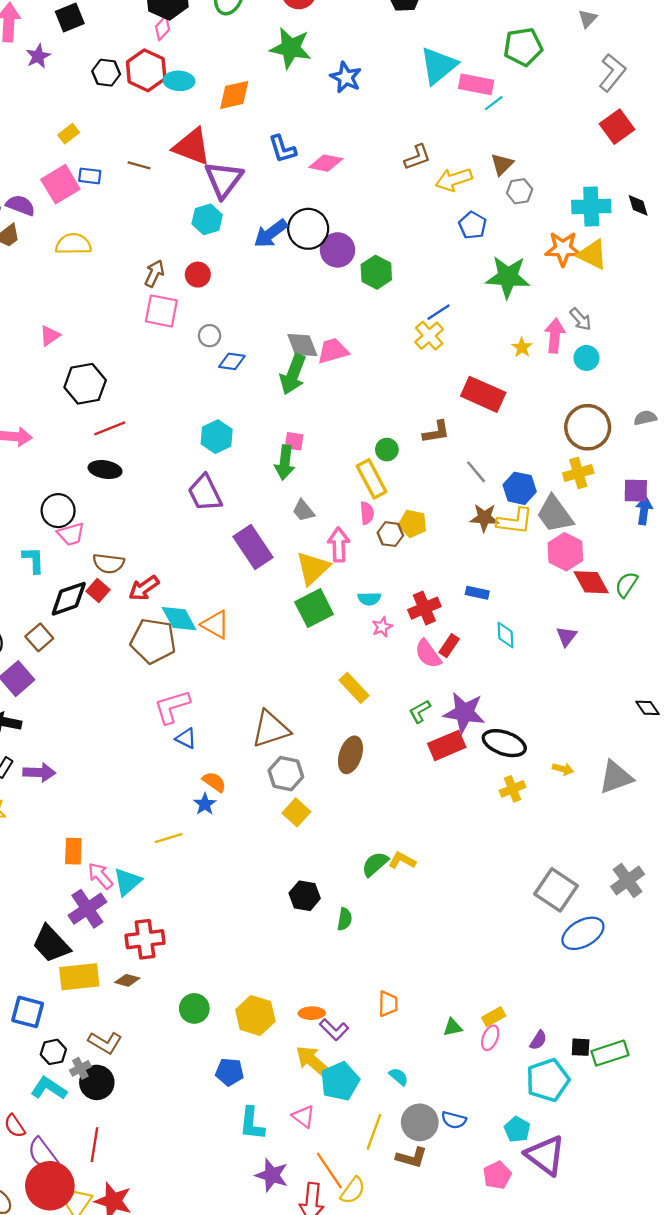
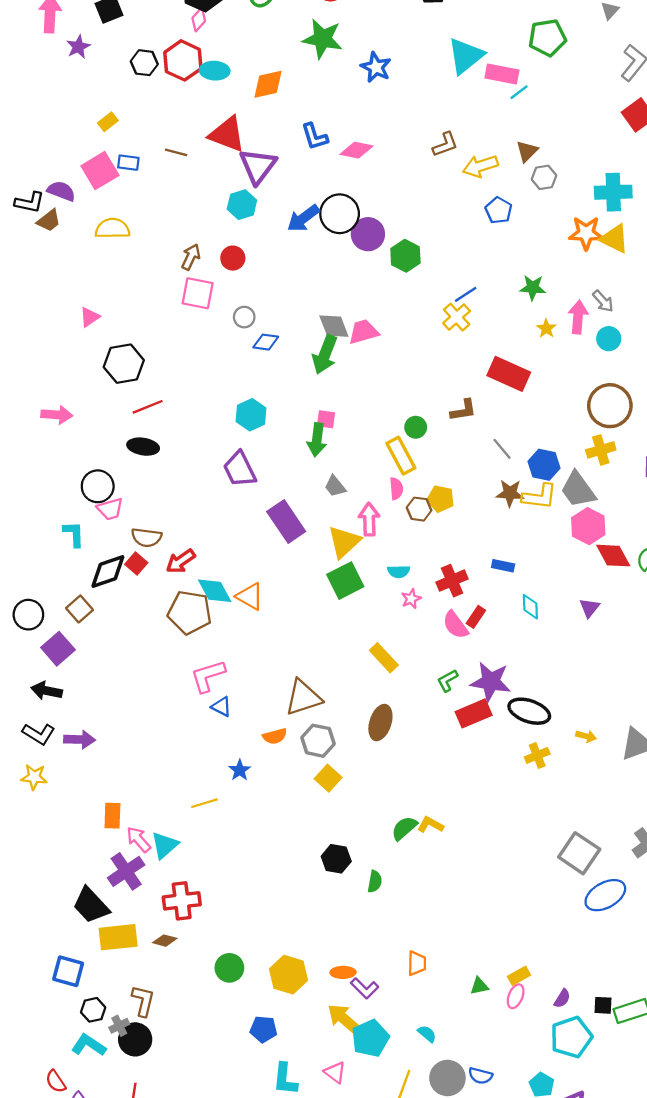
green star: (508, 277) -> (533, 288), moved, size x0.6
orange semicircle: (214, 782) -> (275, 736), moved, turned 130
brown L-shape: (105, 1043) -> (143, 1001), turned -108

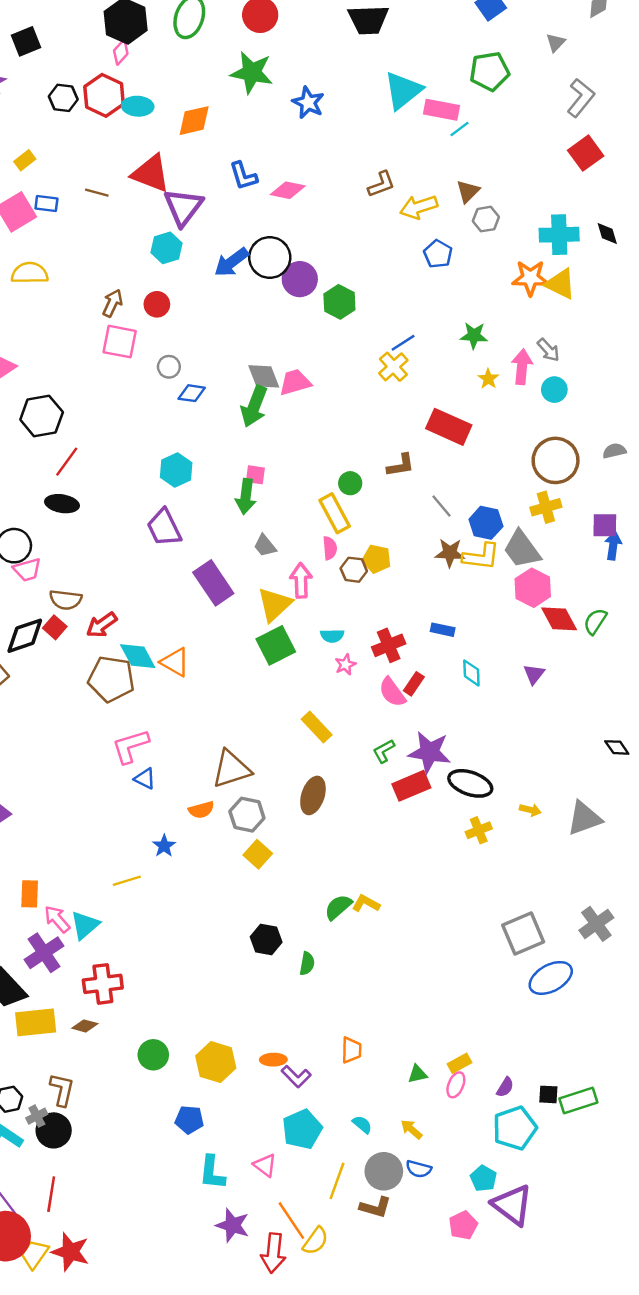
red line: (148, 407) -> (67, 462), turned -32
gray square: (579, 853) -> (523, 934), turned 33
yellow arrow: (344, 1019) -> (411, 1129), moved, size x0.6

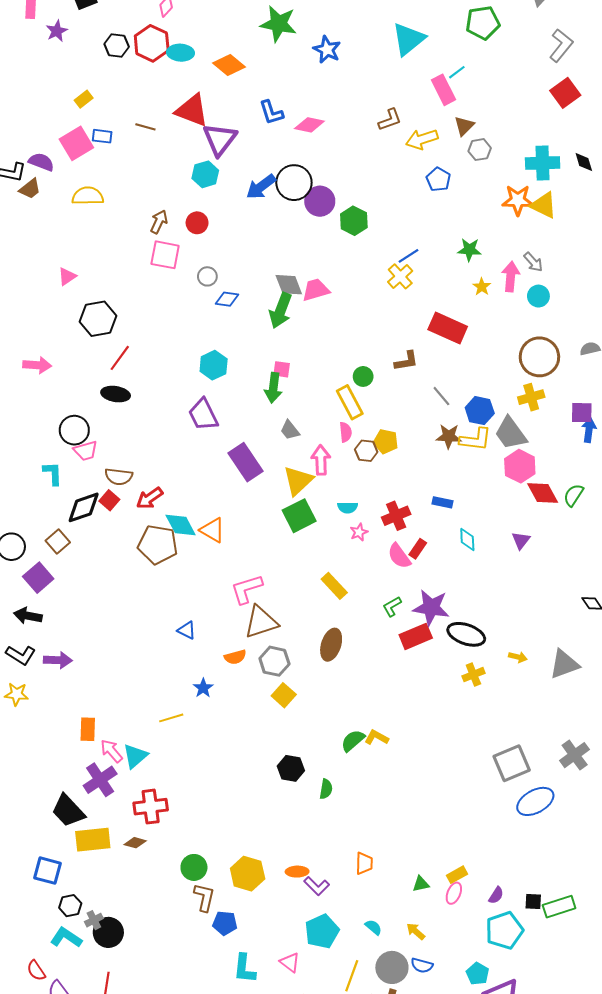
pink rectangle: (441, 110) -> (444, 90), moved, turned 52
orange diamond: (194, 121) -> (229, 65), turned 52
pink L-shape: (130, 746) -> (247, 589), moved
brown L-shape: (62, 1090) -> (204, 897), moved

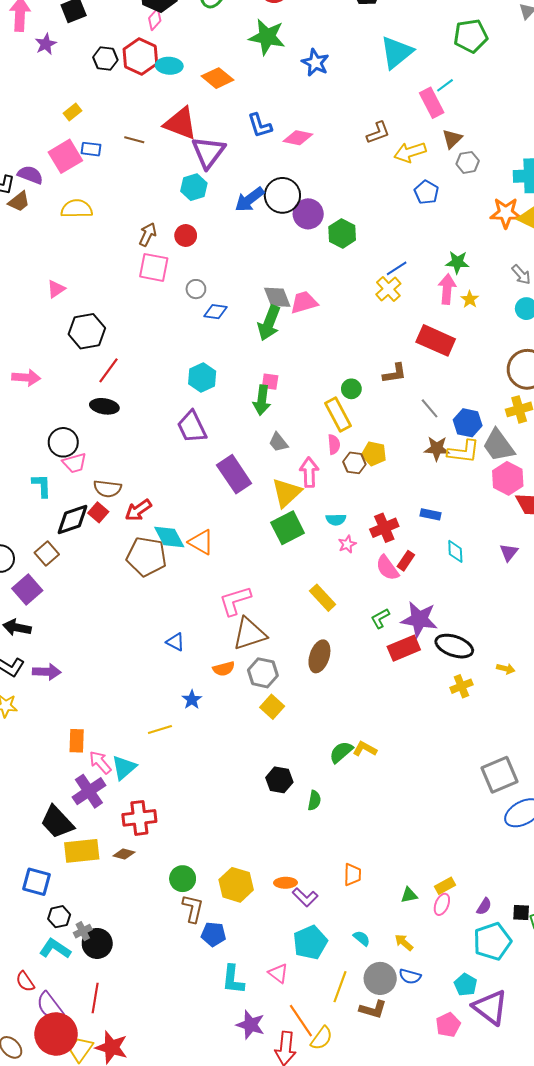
pink arrow: (511, 276) -> (447, 289), moved

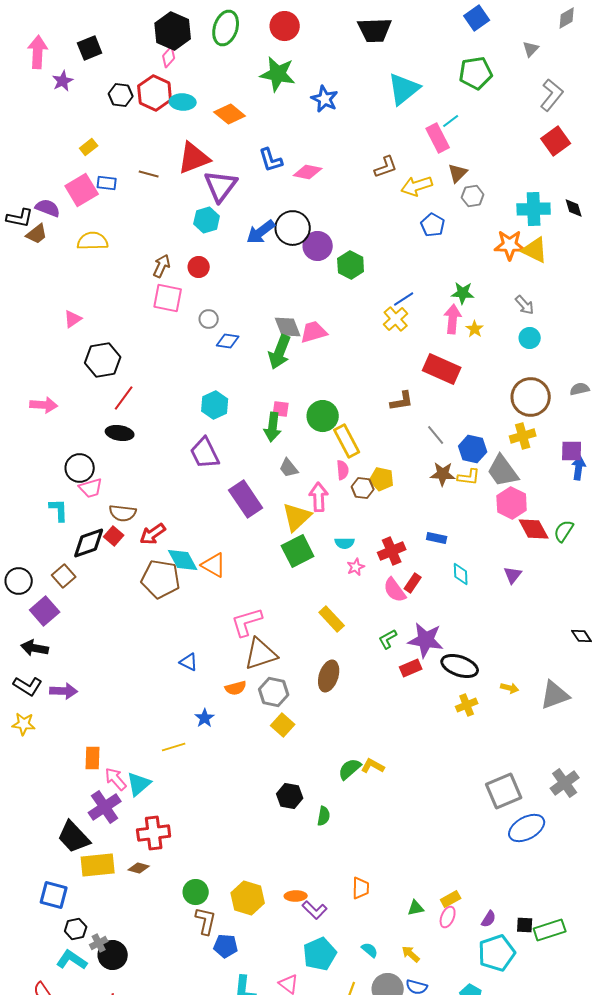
red triangle: (181, 123) -> (194, 158), turned -42
green circle: (351, 389) -> (323, 416), moved, size x1.6
yellow L-shape: (464, 452) -> (469, 477), size x0.7
red rectangle: (404, 648) -> (411, 668), size x0.7

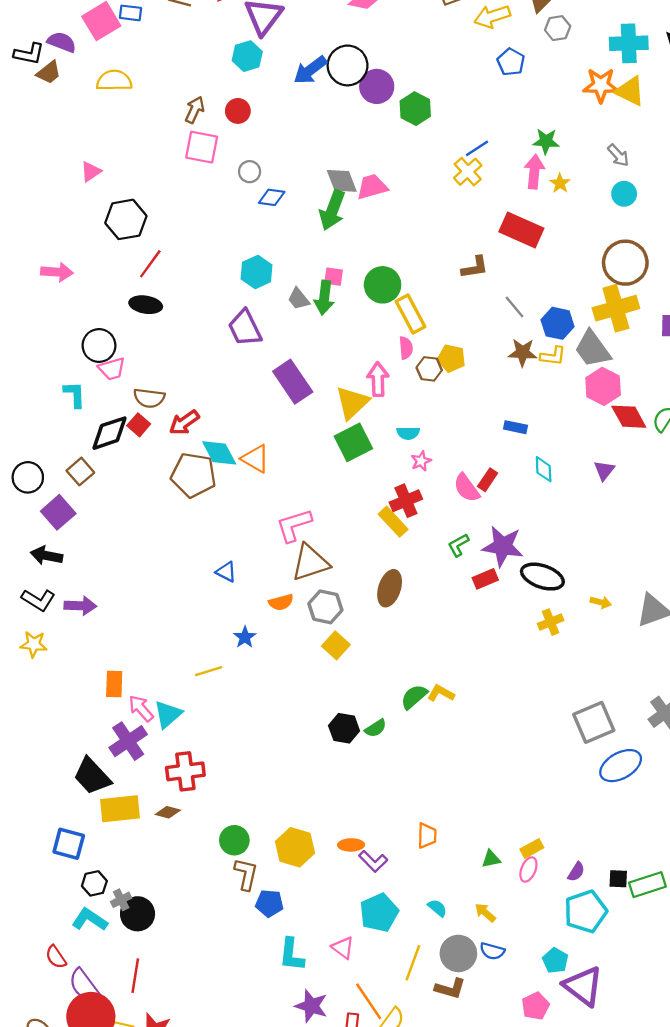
yellow cross: (523, 436) -> (616, 308), size x1.5
gray trapezoid: (289, 468) -> (299, 299), moved
red cross: (392, 551) -> (406, 501), moved
green semicircle: (324, 816) -> (376, 728), moved, turned 48

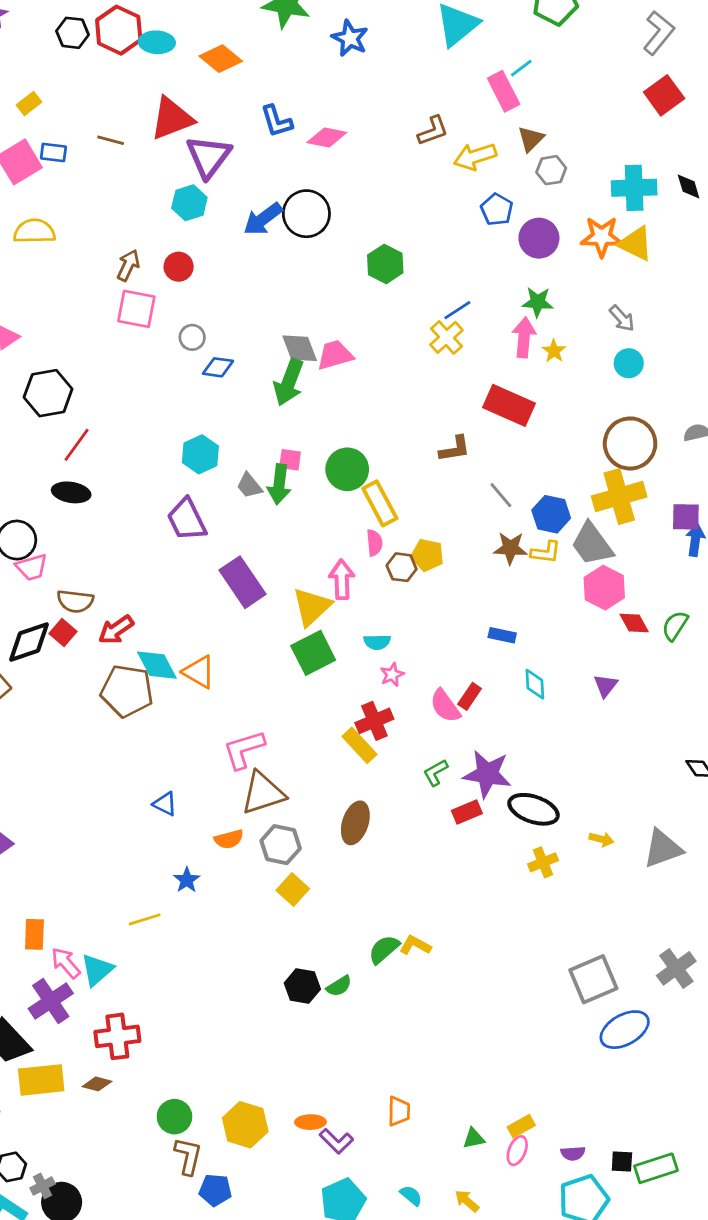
purple circle: (377, 86) -> (539, 238), moved
red diamond: (629, 417) -> (634, 623), size x0.7
purple semicircle: (576, 872) -> (573, 1153), turned 54

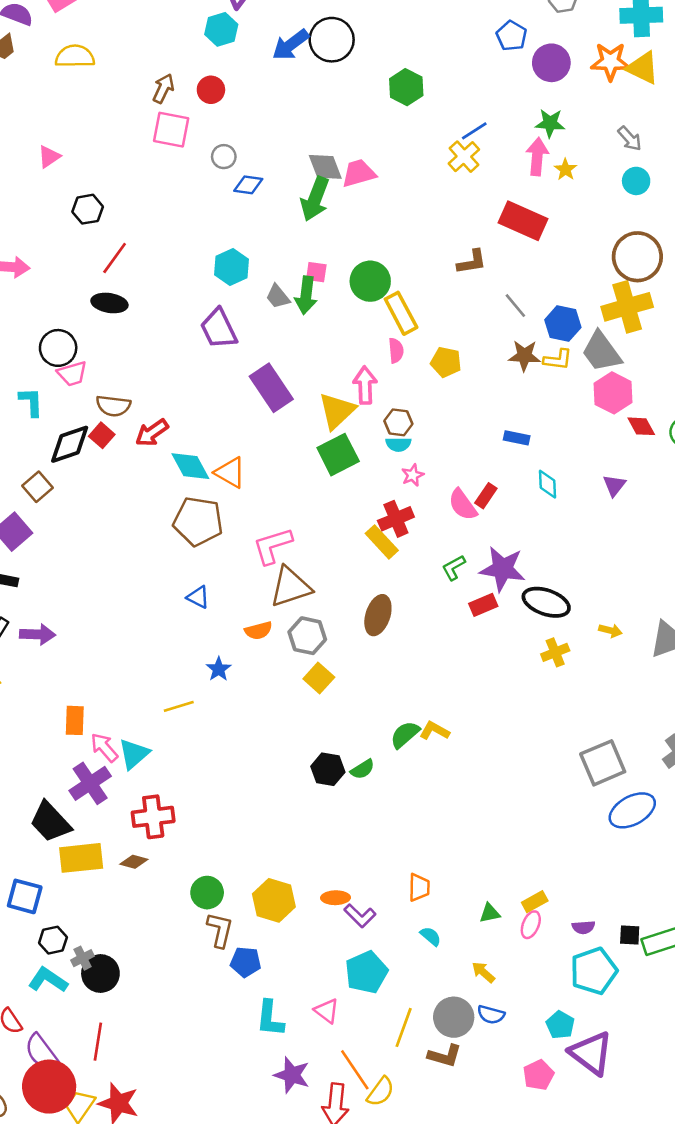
black hexagon: (48, 393) -> (88, 209), size x0.7
brown hexagon: (402, 567) -> (398, 422), moved
brown pentagon: (127, 691) -> (198, 521), moved
cyan semicircle: (411, 1195) -> (431, 936), moved

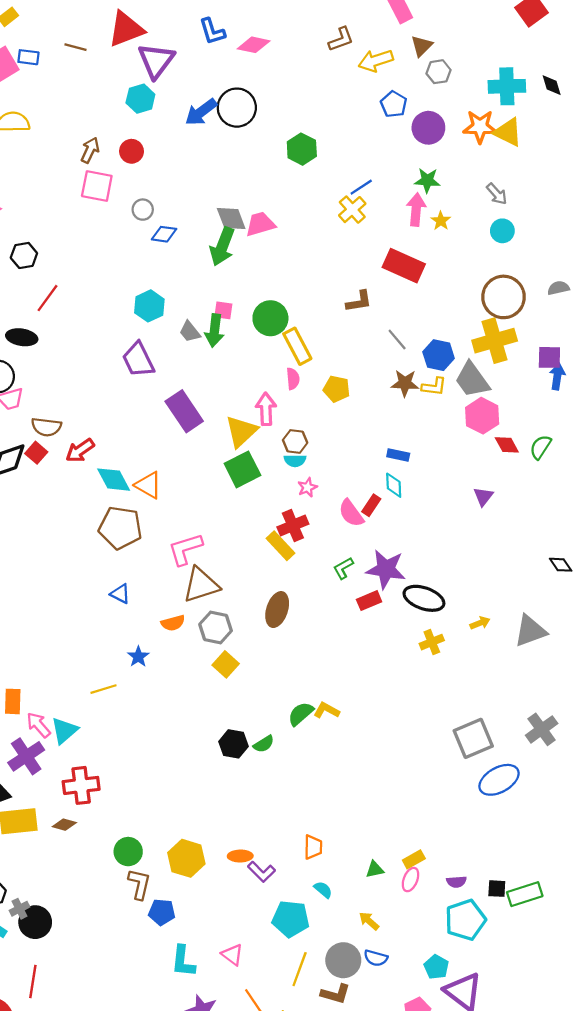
black ellipse: (109, 303) -> (22, 337), moved
cyan diamond: (547, 484) -> (394, 485), moved
yellow arrow: (610, 631) -> (480, 623), turned -36
cyan pentagon: (366, 972) -> (291, 919), moved, turned 30

